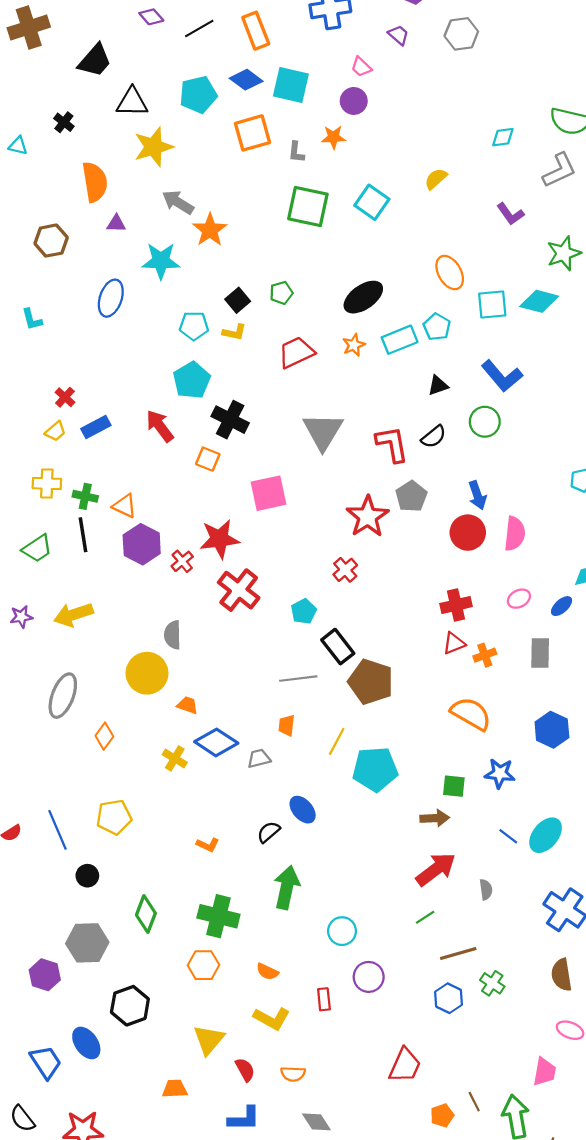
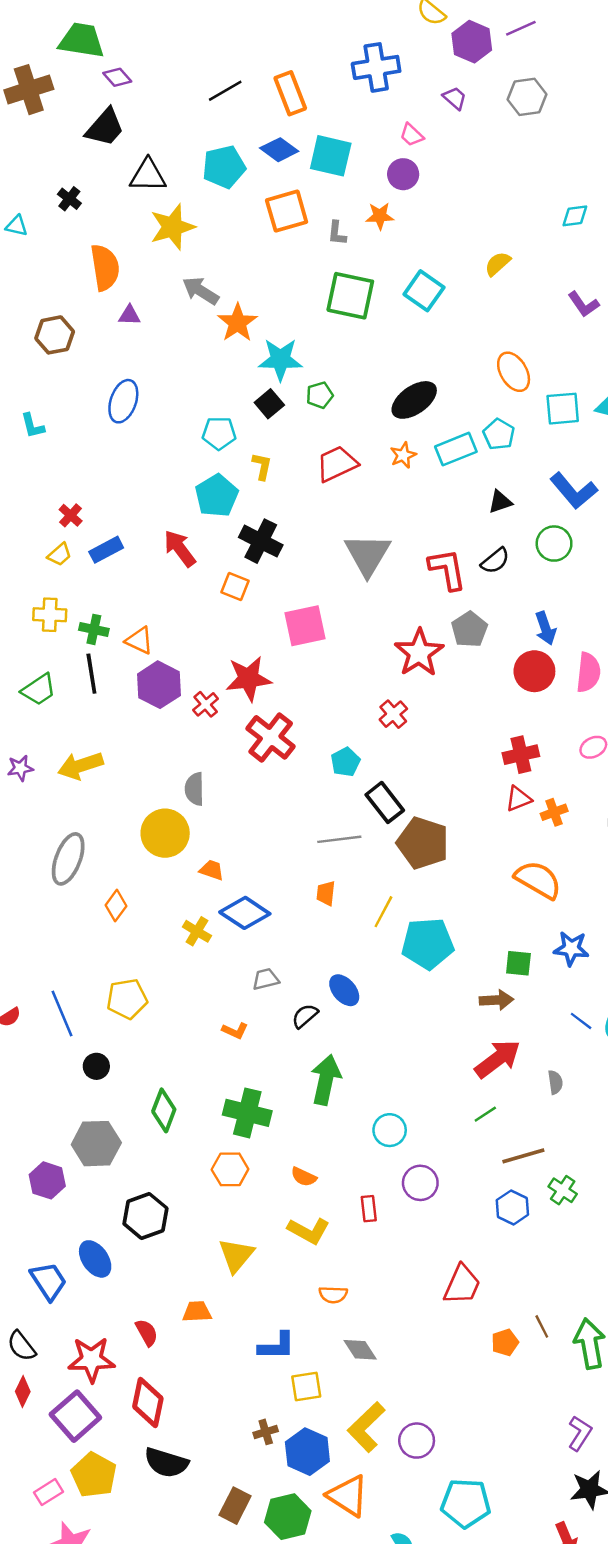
purple diamond: (151, 17) -> (117, 77), moved
cyan star: (161, 261) -> (280, 359), moved
yellow L-shape: (234, 332) -> (262, 466), moved, turned -90
gray trapezoid: (259, 758) -> (266, 979), moved
red semicircle: (245, 1070) -> (147, 1333), moved

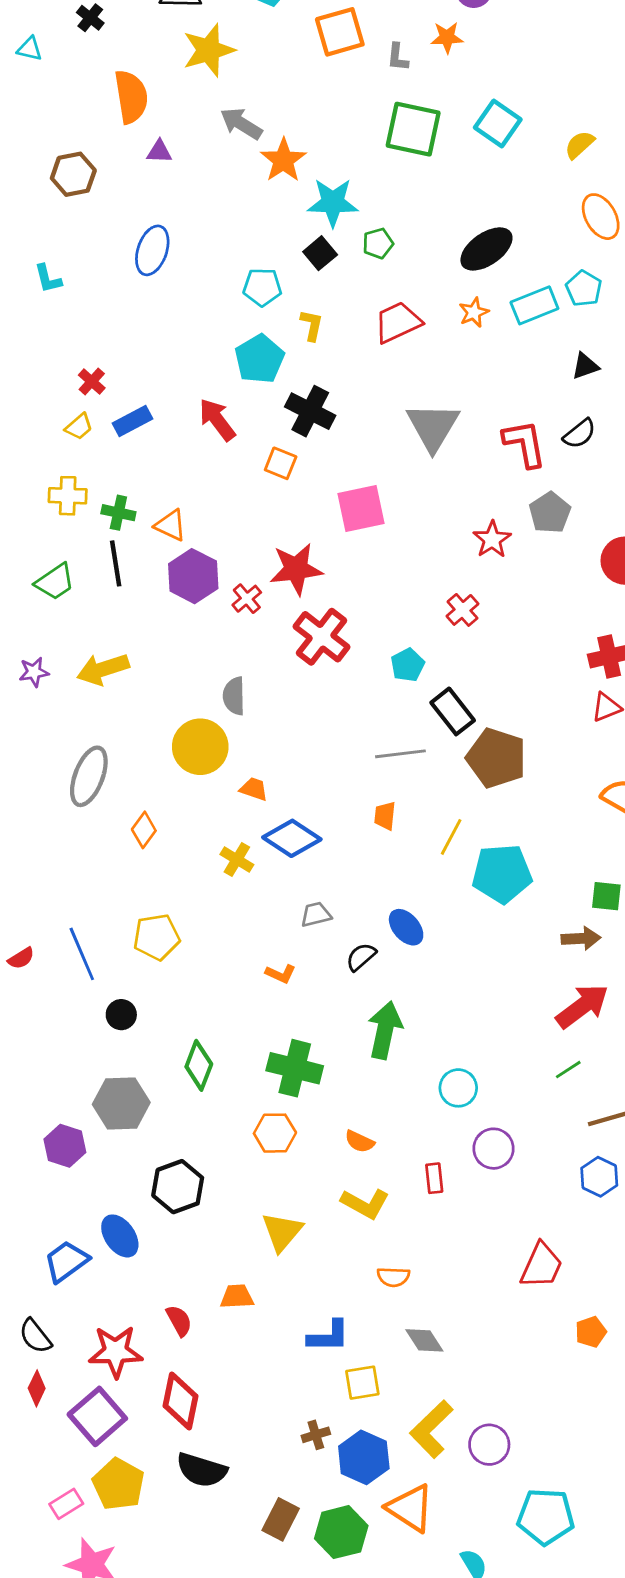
yellow semicircle: (498, 264) -> (580, 145), moved
red star: (419, 653) -> (492, 539), size x0.7
blue trapezoid: (48, 1281) -> (66, 1261), turned -93

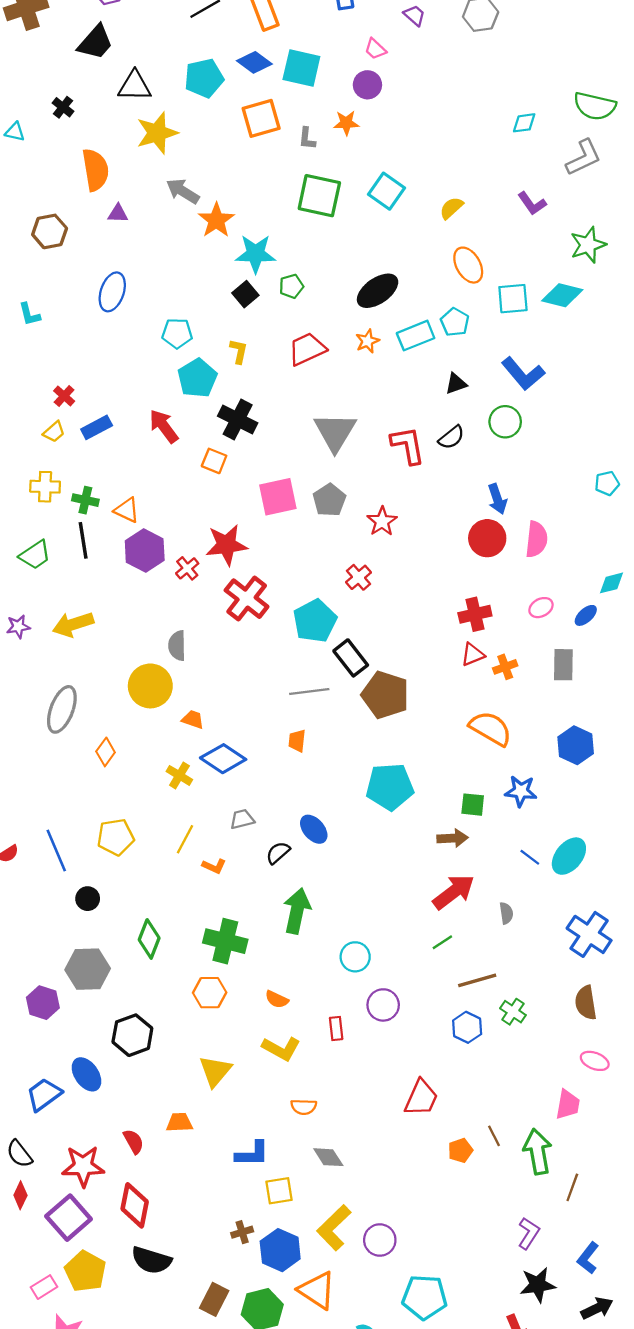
cyan pentagon: (262, 287) -> (177, 333), moved
gray pentagon: (550, 513) -> (329, 500), moved
cyan pentagon: (407, 665) -> (315, 621), size x1.6
yellow line: (451, 837) -> (185, 839), moved

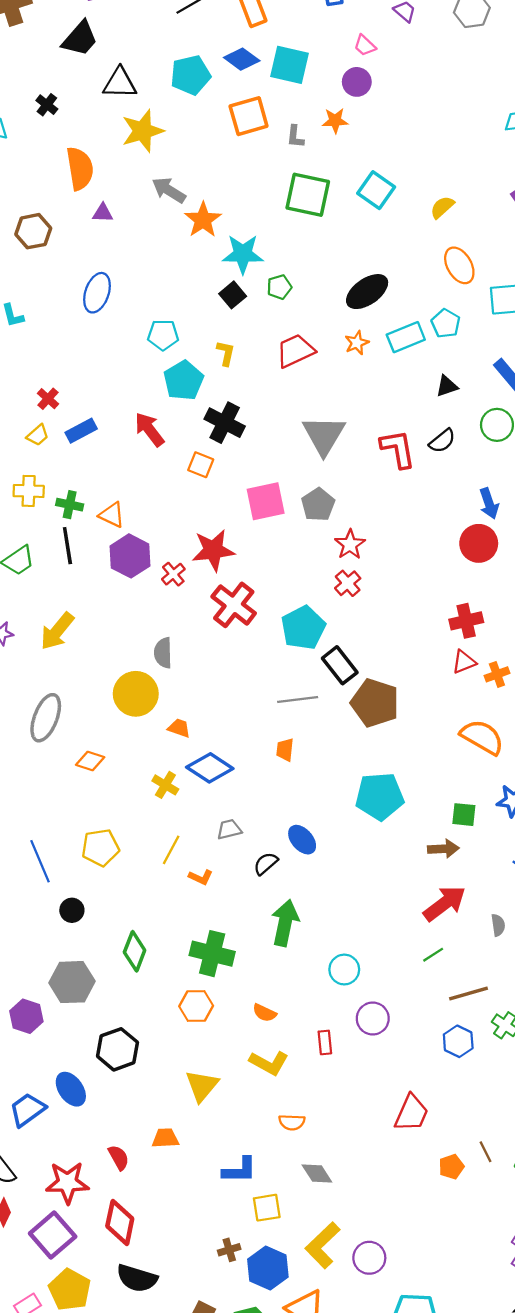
red star: (382, 521) -> (350, 545), moved
yellow arrow: (73, 624) -> (57, 631), turned -33
orange diamond: (106, 752) -> (90, 761), turned 72

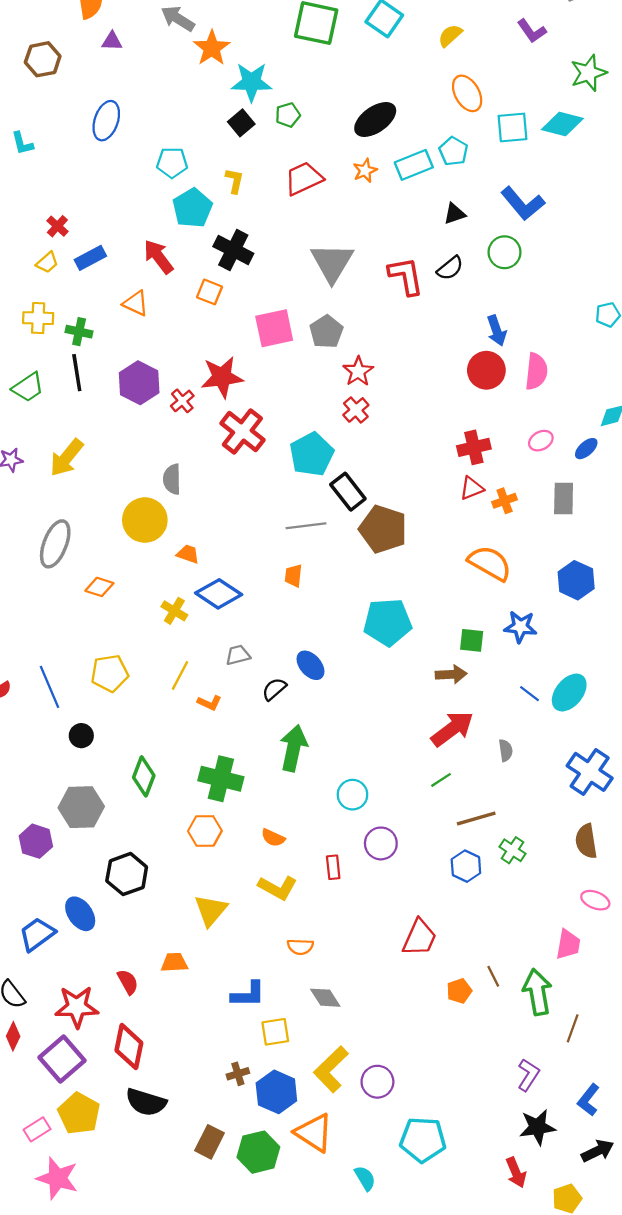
orange triangle: (112, 515) -> (136, 303), moved

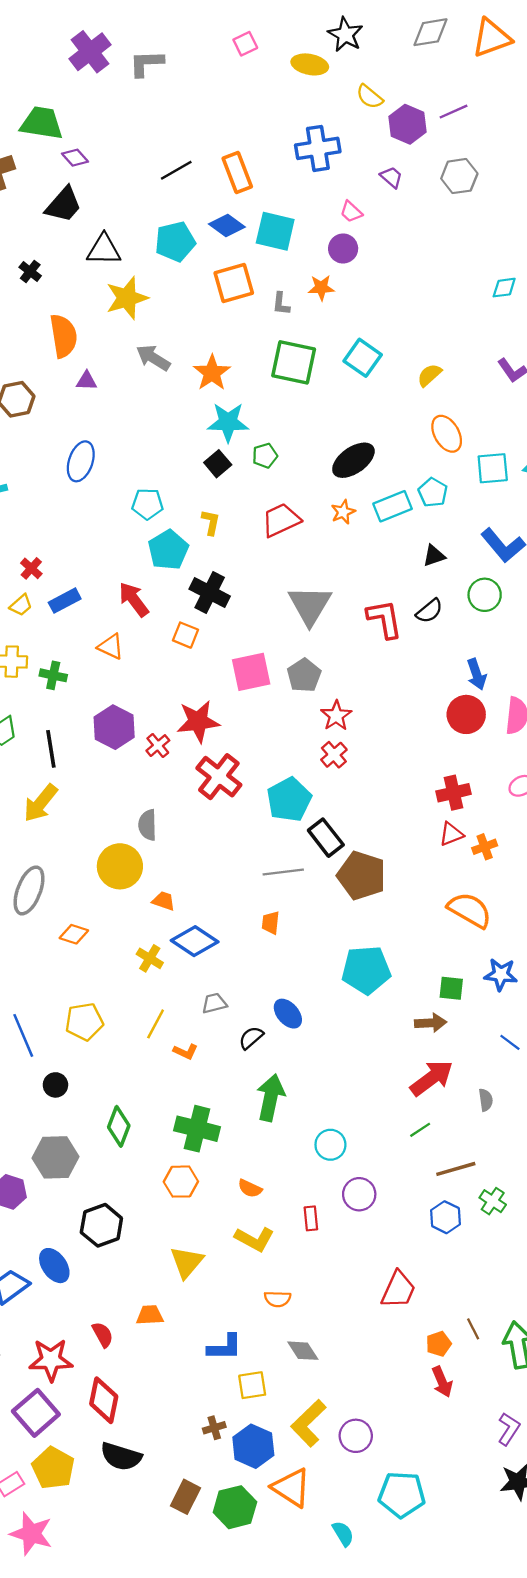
orange star: (212, 48) -> (212, 373), moved
black line: (77, 373) -> (51, 749), moved
red arrow: (516, 1172) -> (442, 1382), moved

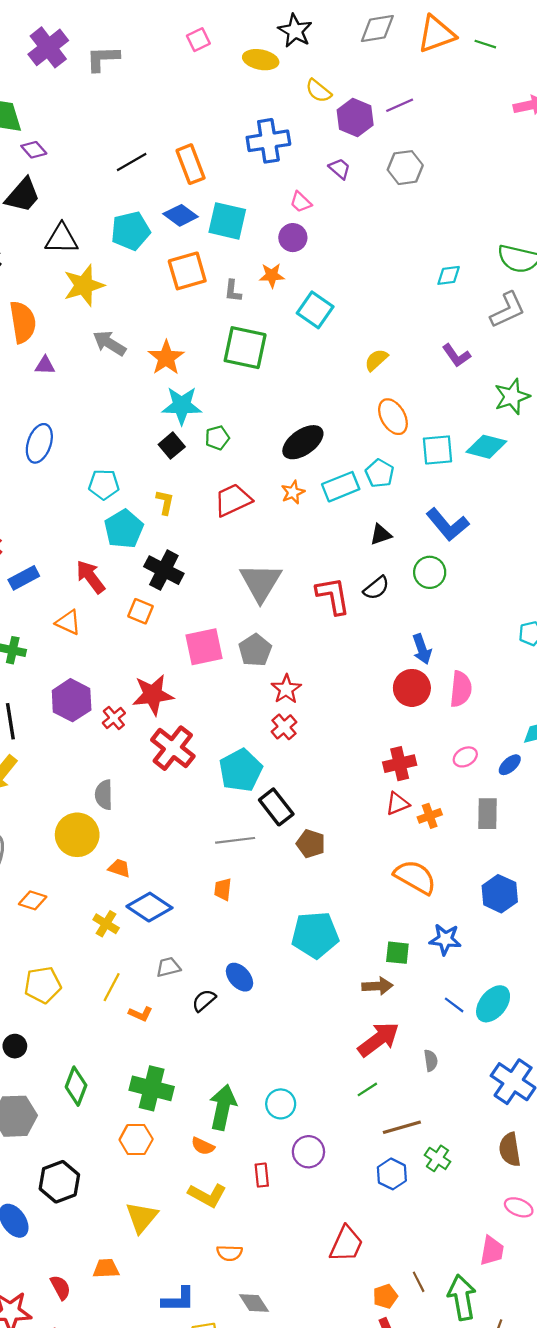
cyan square: (363, 358) -> (315, 310), moved
brown pentagon: (361, 876) -> (311, 844), size x0.6
green arrow: (271, 1098) -> (223, 1107), moved

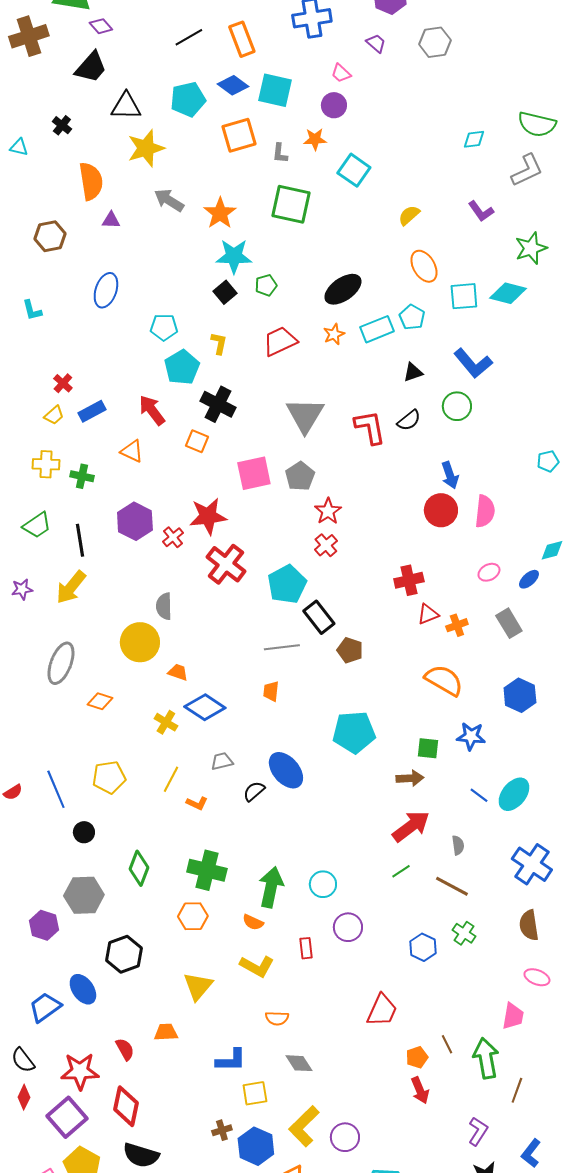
red cross: (400, 764) -> (409, 580), moved
gray rectangle: (488, 814) -> (509, 623), turned -32
blue ellipse: (240, 977) -> (286, 770), size x1.4
brown line: (402, 1127) -> (452, 886), moved, turned 44

